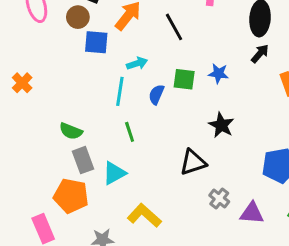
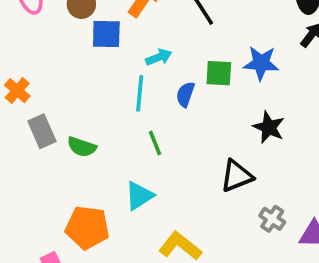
blue star: (218, 73) -> (261, 63), size x1.4
gray rectangle: (83, 160) -> (42, 131), moved

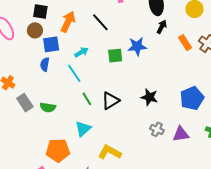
cyan line: (140, 93) -> (74, 73), turned -30
blue semicircle: (185, 94) -> (45, 64), moved
black star: (269, 127) -> (149, 97), moved
black triangle: (237, 176) -> (110, 101), moved

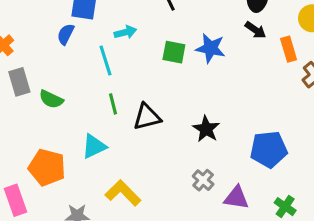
black arrow: (162, 27) -> (255, 30), turned 80
orange rectangle: (185, 43) -> (289, 49), moved

